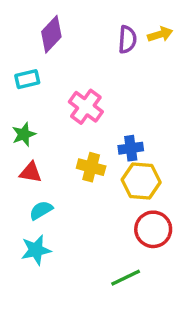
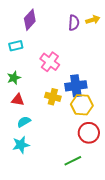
blue cross: (131, 148) -> (76, 86), size x1.5

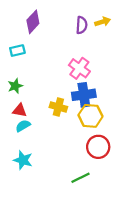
pink cross: (50, 62) -> (79, 68), moved
cyan semicircle: (24, 122) -> (23, 126), moved
cyan star: (21, 145) -> (23, 160), turned 30

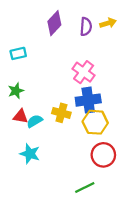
purple diamond: (33, 22) -> (54, 23), moved
cyan semicircle: (23, 126) -> (35, 121), moved
cyan star: (23, 160) -> (30, 154), moved

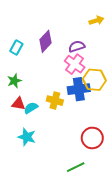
purple diamond: (54, 23) -> (45, 41), moved
purple semicircle: (86, 27) -> (77, 46), moved, turned -112
cyan rectangle: (18, 53) -> (16, 47), turned -48
yellow hexagon: (95, 122) -> (94, 80), moved

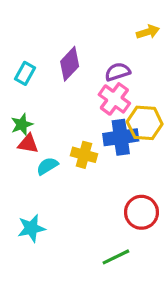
red triangle: (18, 104) -> (28, 144), moved
cyan star: (27, 137) -> (31, 228), moved, turned -30

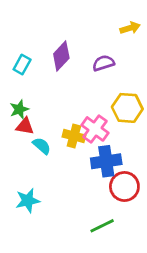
pink cross: (114, 99) -> (95, 129), moved
blue cross: (121, 137) -> (106, 161), moved
cyan semicircle: (47, 166) -> (42, 146), turned 72

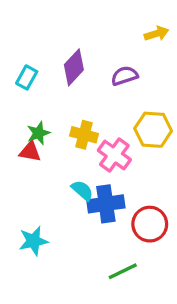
green star: (19, 109) -> (38, 133), moved
yellow cross: (74, 136) -> (84, 135), moved
cyan semicircle: (42, 146) -> (82, 190), moved
blue cross: (106, 161) -> (106, 204), moved

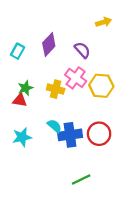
purple semicircle: (124, 76) -> (82, 50), turned 66
pink cross: (114, 155) -> (76, 78), moved
red circle: (150, 224) -> (99, 134), moved
cyan star: (33, 241) -> (22, 137), moved

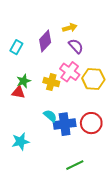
yellow arrow: (104, 22) -> (70, 28), moved
cyan star: (22, 137) -> (21, 141), moved

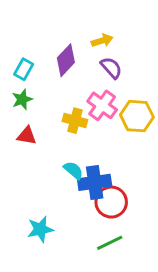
green star: (24, 81) -> (22, 99), moved
red circle: (91, 123) -> (111, 202), moved
cyan star: (21, 141) -> (40, 229), moved

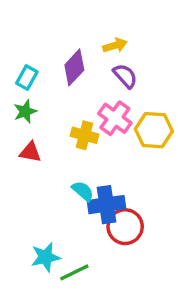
green line: (110, 243) -> (74, 272), moved

